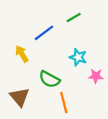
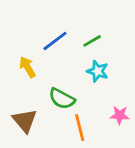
green line: (74, 17) -> (92, 41), moved
pink star: (96, 76) -> (120, 115), moved

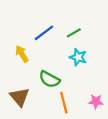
pink star: (120, 115) -> (96, 101), moved

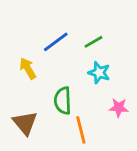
green semicircle: (49, 79) -> (63, 101), turned 60
pink star: (96, 101) -> (119, 108), moved

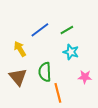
brown triangle: (25, 123) -> (18, 77), moved

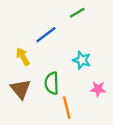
green line: (67, 30) -> (77, 13), moved

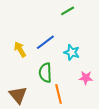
blue line: (46, 35) -> (45, 42), moved
brown triangle: (21, 89) -> (18, 95), moved

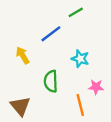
blue line: (45, 42) -> (51, 34), moved
orange line: (58, 94) -> (80, 105), moved

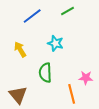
blue line: (51, 34) -> (32, 16), moved
cyan star: (80, 59) -> (55, 43), moved

